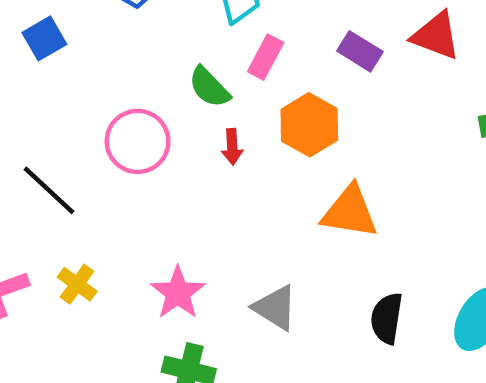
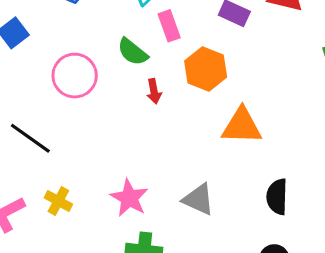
pink rectangle: (266, 57) -> (169, 26), turned -40
pink circle: (138, 141) -> (75, 76), moved

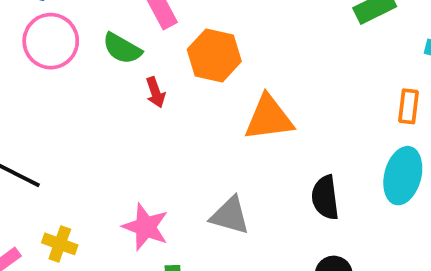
pink circle: (75, 76) -> (51, 41), moved

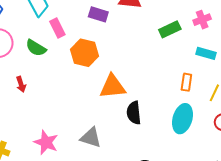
red arrow: (155, 92) -> (21, 84), moved
black semicircle: (325, 198) -> (134, 113), moved

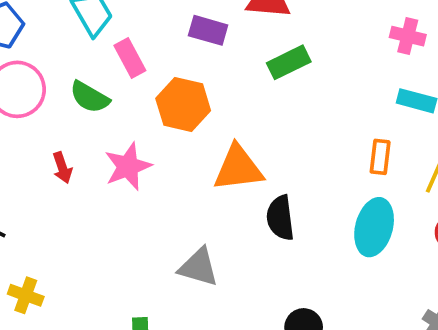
pink cross: (202, 20) -> (408, 36), turned 36
green rectangle: (170, 29) -> (289, 62), moved
pink star: (46, 142) -> (128, 166), moved, turned 30

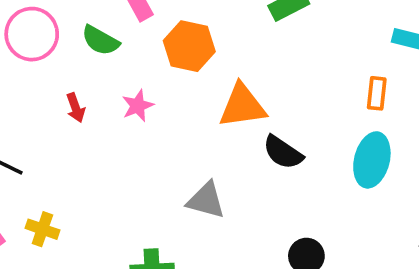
pink star: (128, 166) -> (138, 106), size x0.7
black semicircle: (280, 218) -> (283, 152), turned -48

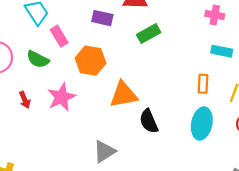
pink star: (138, 106) -> (62, 97), size x1.5
black semicircle: (283, 152) -> (149, 121), turned 35
gray triangle: (206, 200) -> (104, 151), turned -45

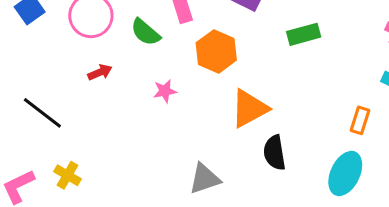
orange triangle: (124, 95) -> (249, 108), turned -32
pink star: (62, 97) -> (165, 91), size x0.6
red arrow: (25, 100) -> (100, 72), moved, turned -105

